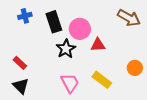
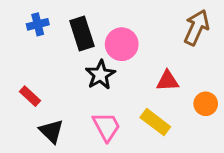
brown arrow: (129, 18) -> (197, 27), turned -95
red triangle: (98, 45) -> (168, 81), moved
black triangle: (21, 86) -> (51, 131), moved

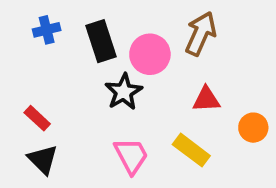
brown arrow: (197, 27) -> (201, 34), moved
black triangle: (51, 131) -> (43, 159), moved

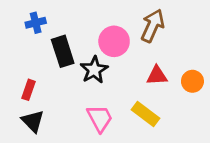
black rectangle: (101, 41) -> (63, 51), moved
red rectangle: (37, 118) -> (29, 90), turned 66
orange circle: (253, 128) -> (192, 81), moved

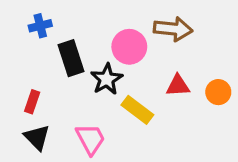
brown arrow: (153, 26) -> (173, 29), turned 72
yellow rectangle: (145, 114) -> (137, 110), moved
pink trapezoid: (100, 118) -> (90, 139), moved

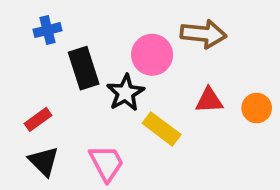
red rectangle: (32, 102) -> (38, 119), turned 35

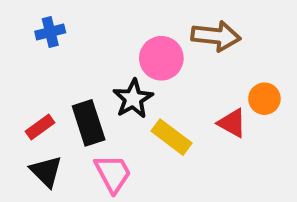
black rectangle: (84, 68) -> (89, 123), moved
red triangle: (209, 100) -> (232, 123), moved, turned 32
orange circle: (257, 108) -> (264, 99), moved

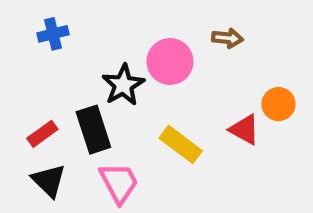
brown arrow: (216, 36) -> (227, 38), size x0.6
black star: (133, 99) -> (123, 85), moved

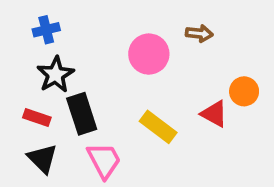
black star: (123, 85) -> (56, 75), moved
red rectangle: (42, 134) -> (37, 117), turned 55

